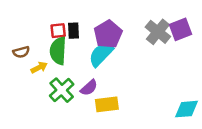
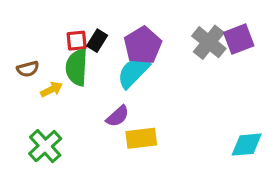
black rectangle: (74, 31) -> (97, 41), turned 35
green cross: (62, 90) -> (45, 146), moved

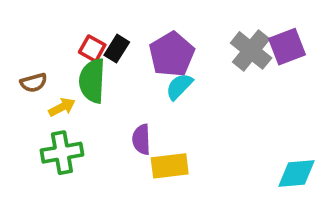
red square: (77, 41) -> (92, 49), turned 35
cyan semicircle: (133, 72) -> (179, 86), moved, size x0.7
purple semicircle: (118, 116) -> (141, 139), turned 130
green cross: (45, 146) -> (62, 153), moved, turned 32

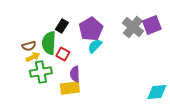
red square: (92, 49) -> (63, 54), moved
brown semicircle: (34, 83) -> (29, 46), moved
green cross: (62, 153) -> (41, 72), moved
yellow rectangle: (170, 166) -> (70, 88), moved

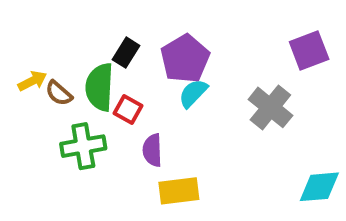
gray cross: (133, 27) -> (270, 107), moved
brown semicircle: (29, 46) -> (59, 93), turned 56
yellow arrow: (33, 57) -> (32, 81), moved
yellow rectangle: (70, 88) -> (179, 191), moved

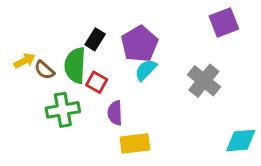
purple square: (309, 50) -> (224, 22), moved

